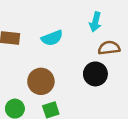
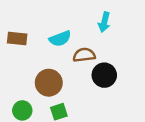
brown semicircle: (109, 48) -> (84, 55), moved

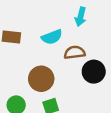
cyan arrow: (104, 22) -> (81, 17), moved

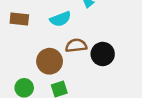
brown semicircle: (75, 53) -> (76, 46), moved

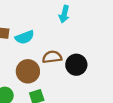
cyan semicircle: (60, 19) -> (25, 37), moved

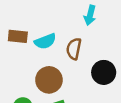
brown semicircle: (52, 57) -> (74, 49), moved, turned -72

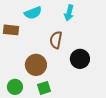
cyan semicircle: (45, 41) -> (33, 13), moved

